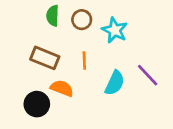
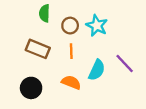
brown circle: (82, 20) -> (70, 26), moved
orange semicircle: (62, 88) -> (71, 82), moved

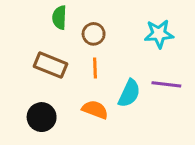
cyan star: (97, 26) -> (159, 34), moved, turned -30
purple line: (125, 63) -> (166, 84), turned -40

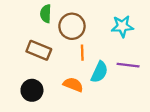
brown circle: (94, 34) -> (72, 26), size x1.5
orange line: (95, 68) -> (82, 53), moved

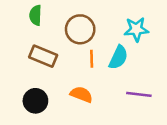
green semicircle: (46, 14) -> (35, 15), moved
purple line: (128, 65) -> (139, 94), moved
cyan semicircle: (99, 72) -> (118, 57), moved

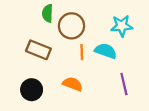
green semicircle: (35, 15) -> (48, 13), moved
cyan semicircle: (118, 57) -> (106, 51), turned -95
purple line: (139, 94) -> (124, 84), turned 70

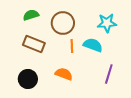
green semicircle: (48, 13) -> (31, 15), moved, turned 70
purple line: (124, 84) -> (109, 74), turned 30

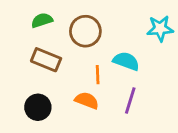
cyan star: (107, 23) -> (160, 28), moved
orange line: (72, 46) -> (98, 75), moved
purple line: (109, 74) -> (130, 100), moved

